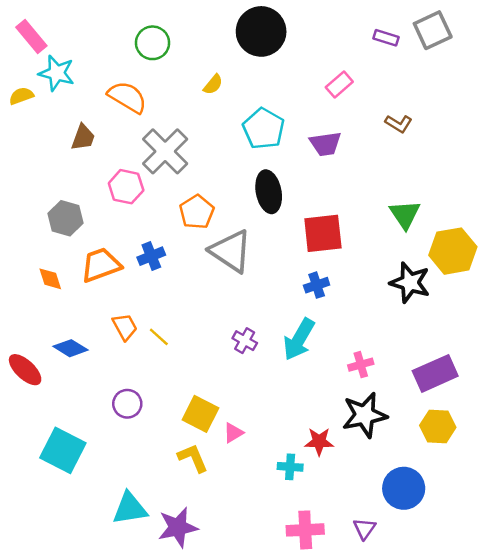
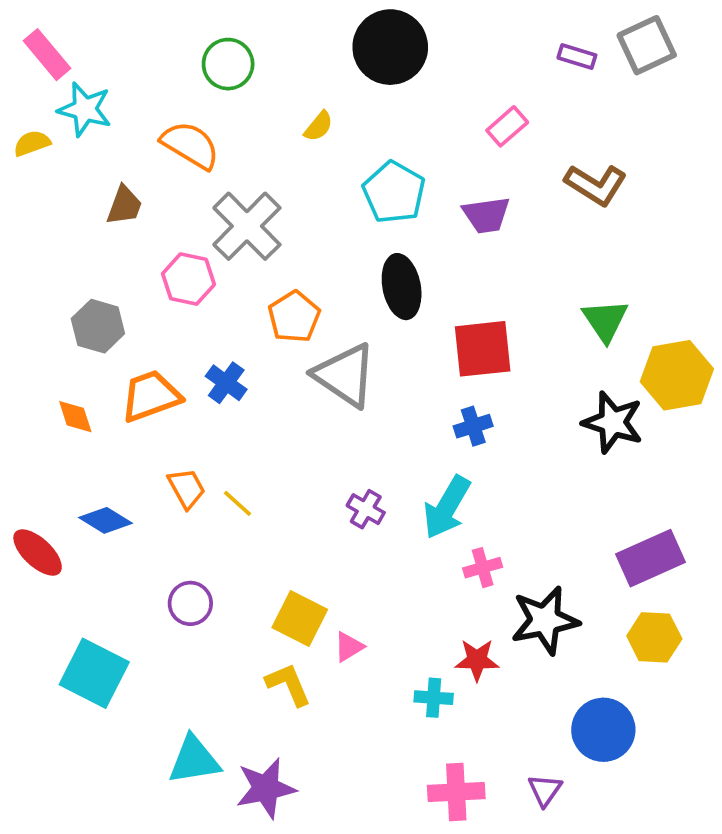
brown L-shape: (399, 124) -> (596, 185), size x1.5
blue cross: (151, 256) -> (226, 383), turned -32
pink cross: (361, 365) -> (483, 568), moved

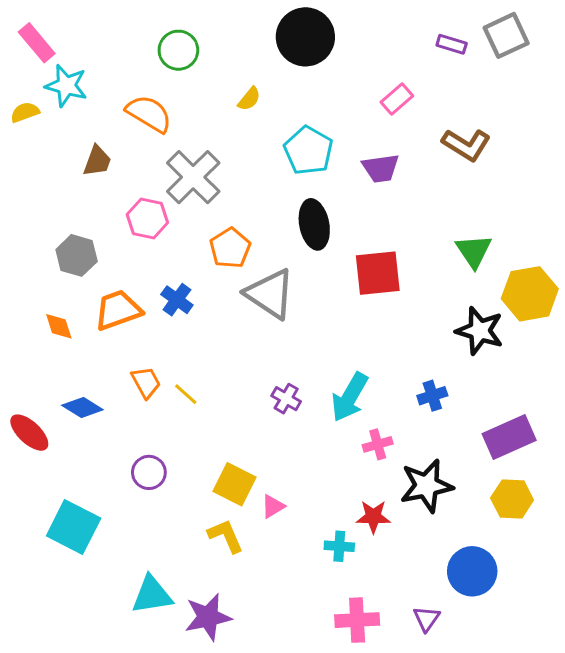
blue cross: (473, 426) -> (432, 396), moved

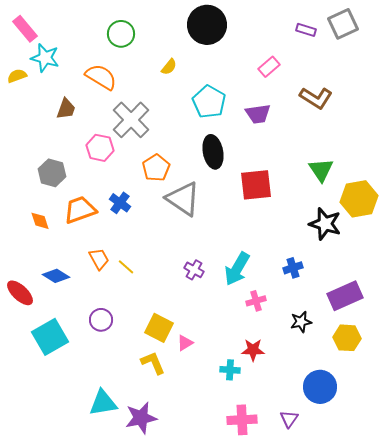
black star: (426, 486) -> (301, 322), moved, size x0.6
cyan square: (74, 527) -> (50, 337), moved, turned 33

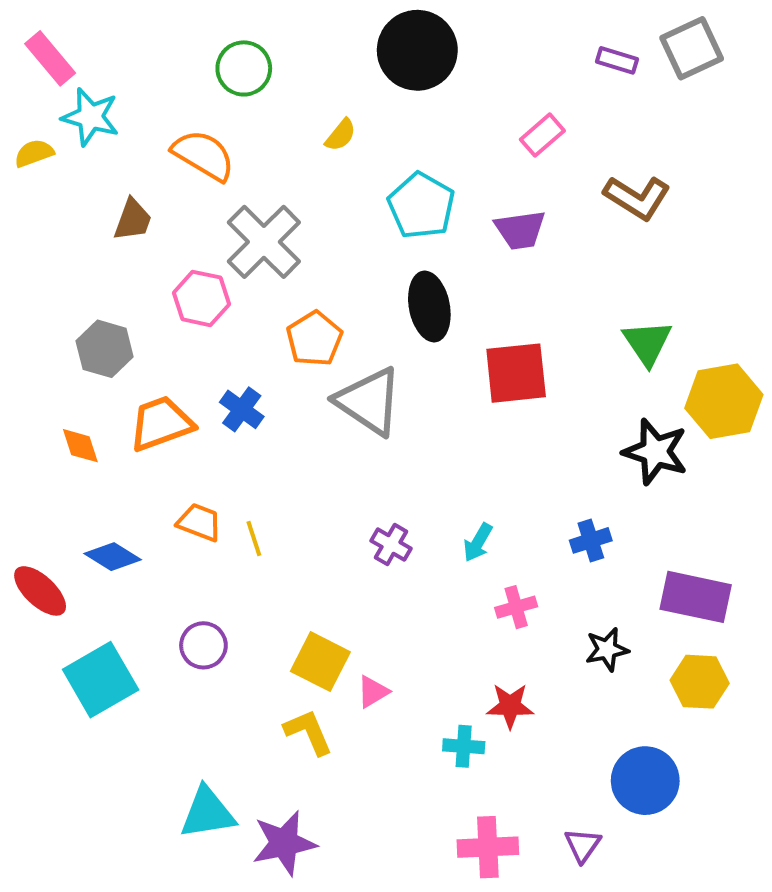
orange trapezoid: (99, 259) -> (199, 522), turned -40
yellow line: (126, 267) -> (254, 538), turned 30
cyan arrow: (237, 269) -> (478, 543), size x0.6
purple rectangle: (345, 296) -> (696, 597), turned 36

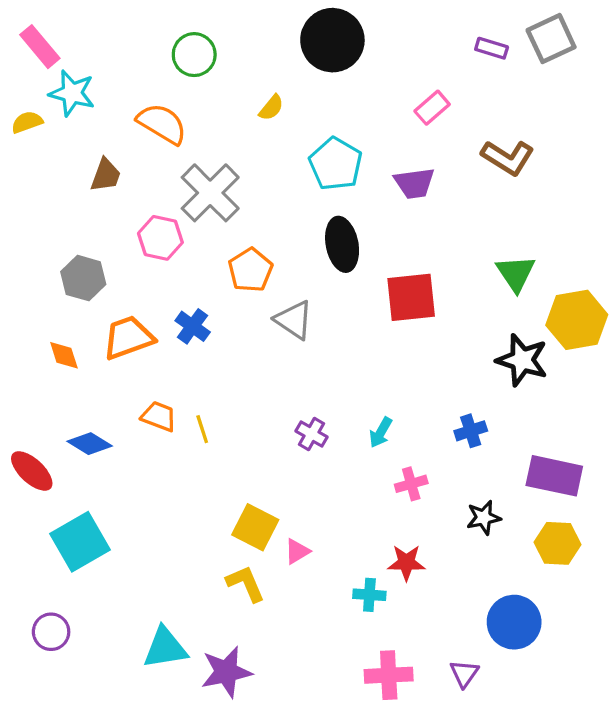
gray triangle: (369, 401) -> (294, 320), size x0.7
purple circle: (203, 645) -> (51, 632), moved

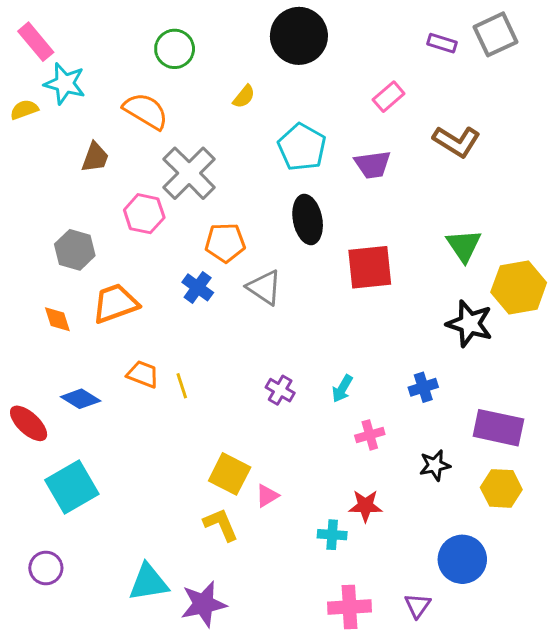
orange pentagon: (250, 270) -> (225, 243), turned 30
blue cross: (193, 326) -> (198, 287), moved

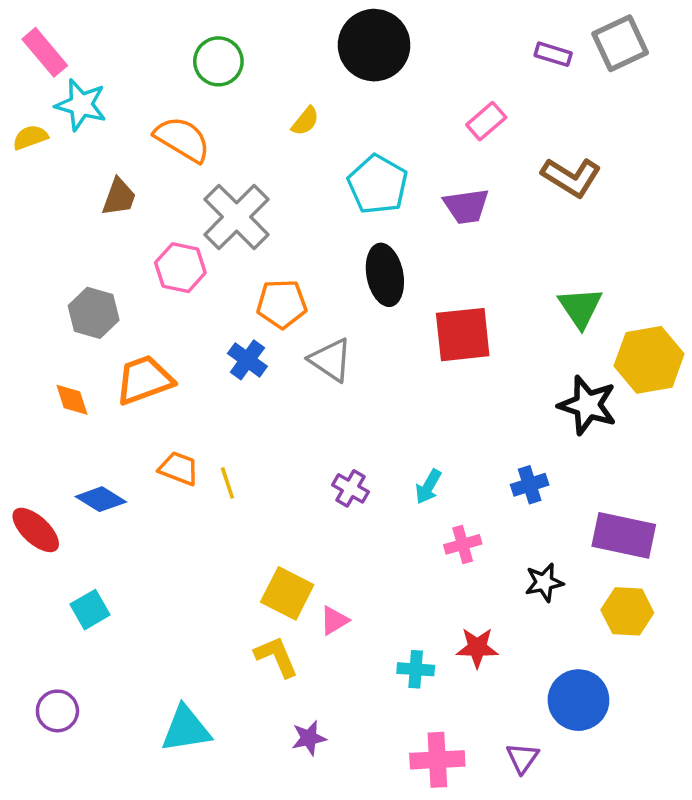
cyan square: (72, 487) -> (90, 610), size x0.6
red star: (365, 506) -> (477, 648), moved
purple star: (203, 604) -> (309, 738), moved, size x0.6

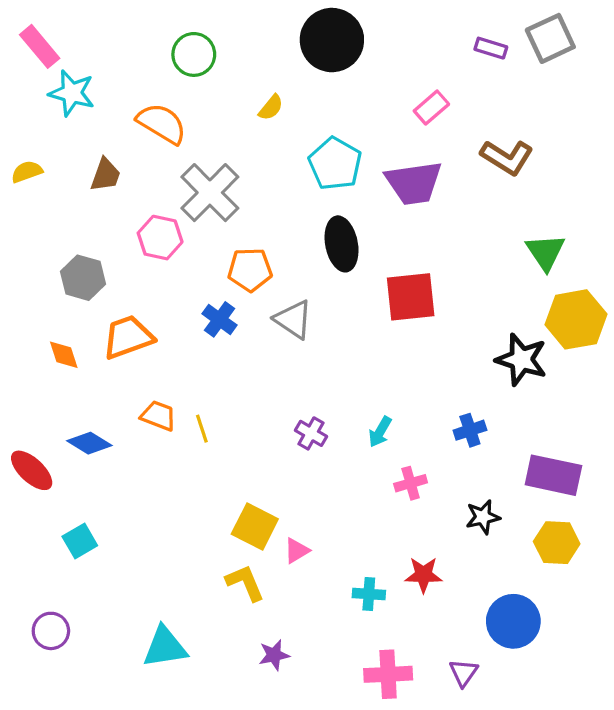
yellow semicircle: (30, 137) -> (27, 172), moved
purple trapezoid: (466, 206) -> (414, 183), size x1.4
green triangle: (580, 307) -> (545, 252), moved

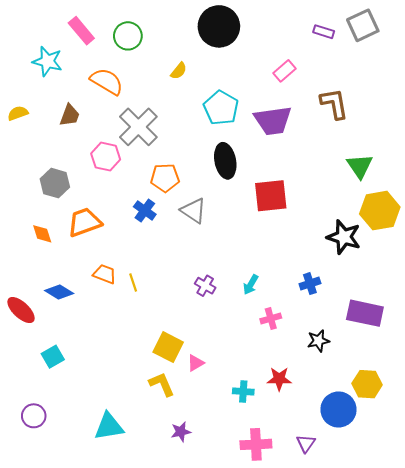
pink rectangle: (40, 46) -> (81, 31), moved
brown L-shape: (507, 157) -> (334, 104), turned -132
yellow hexagon: (557, 543) -> (367, 384), moved

